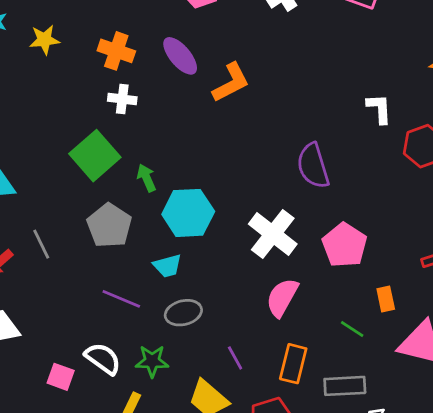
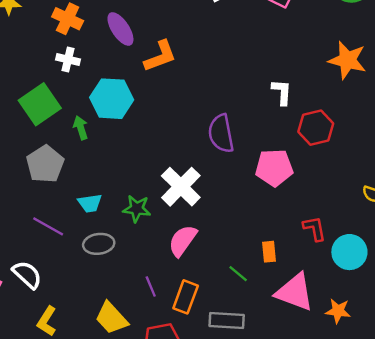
cyan hexagon: (188, 213) -> (112, 99), moved
pink pentagon: (345, 245) -> (274, 168), moved, turned 30
purple line: (235, 358) -> (151, 287), moved
green star: (152, 361) -> (137, 209), moved

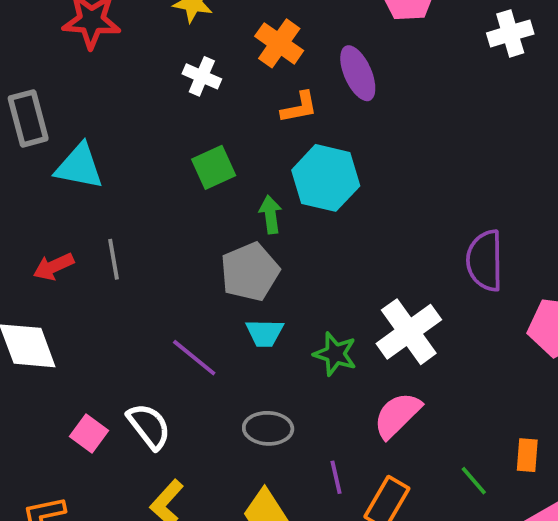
orange L-shape: (160, 56) -> (299, 107), moved, size x0.7
white cross: (68, 60) -> (202, 76), moved
green square: (40, 104) -> (214, 167), size x0.7
gray pentagon: (45, 164) -> (250, 272), moved
gray ellipse: (99, 244) -> (268, 428), moved

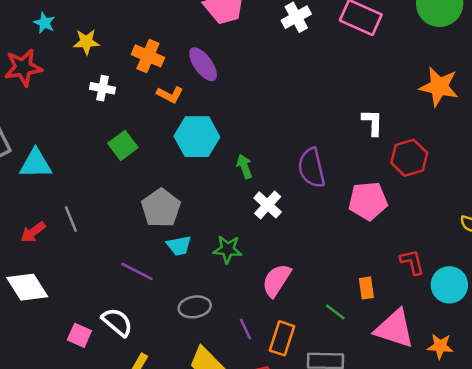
orange L-shape: (299, 107) -> (170, 95), turned 50
green arrow: (270, 215) -> (244, 166), moved
white cross: (409, 332) -> (268, 205), moved, size x0.7

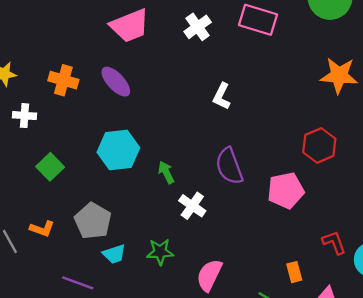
orange L-shape: (170, 95) -> (42, 229), moved
white L-shape: (373, 122) -> (222, 96), moved, turned -148

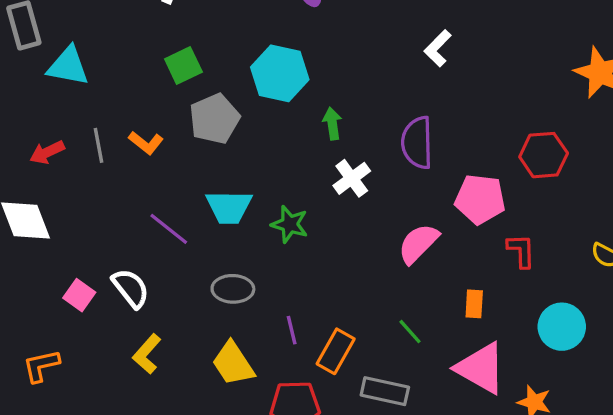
gray pentagon: (93, 221) -> (214, 119), moved
red L-shape: (334, 242) -> (521, 251), moved
cyan trapezoid: (114, 254) -> (229, 207), size x1.4
orange rectangle: (294, 272) -> (474, 304), moved
pink semicircle: (209, 275) -> (418, 243), moved

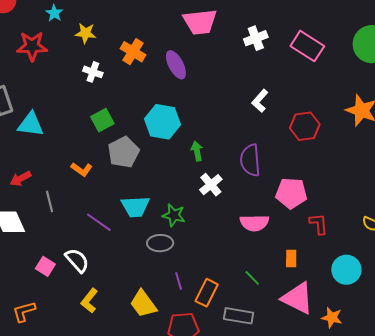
gray line: (98, 145) -> (49, 201), moved
red hexagon: (544, 155) -> (305, 126), moved
pink semicircle: (418, 243) -> (254, 223), turned -132
gray ellipse: (233, 289) -> (160, 243), moved

